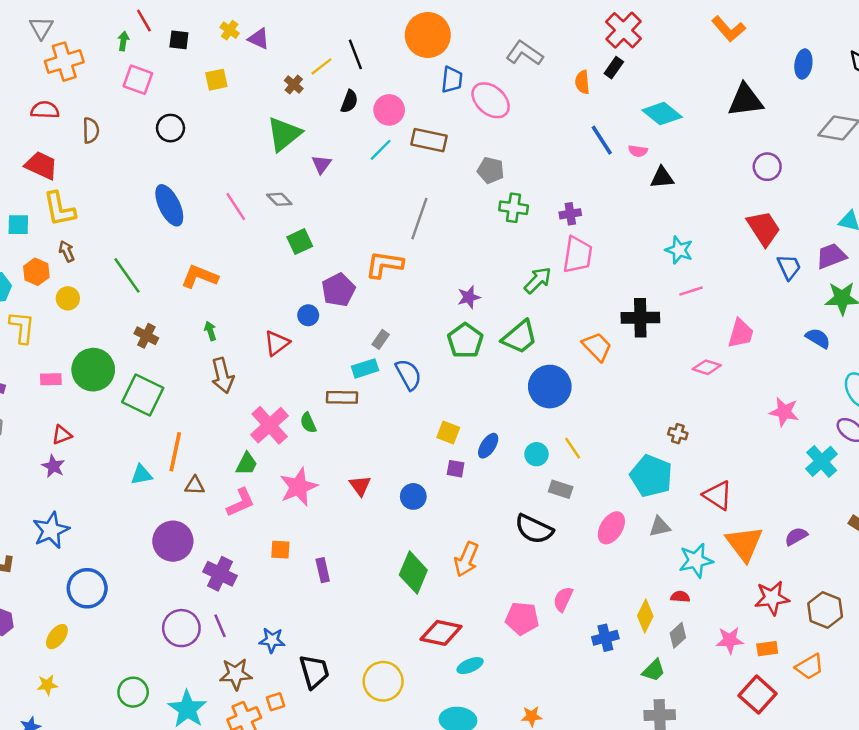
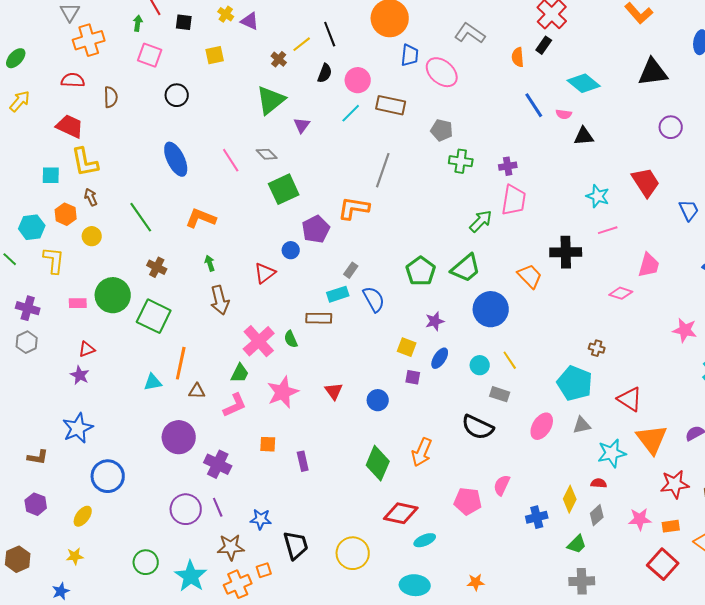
red trapezoid: (764, 228) -> (646, 182), moved
green square: (300, 242) -> (284, 189), size x1.4
purple star: (469, 297) -> (435, 321), moved

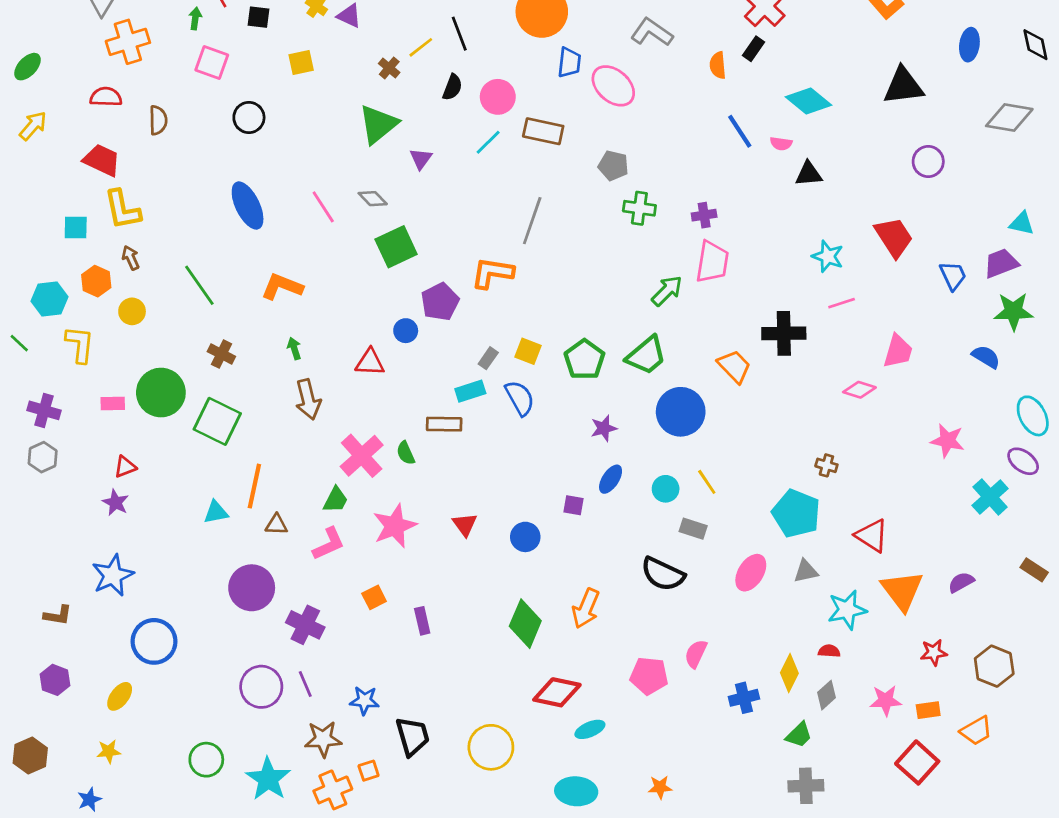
red triangle: (265, 273) -> (370, 362), turned 40
yellow square: (407, 347) -> (528, 351), moved
orange square: (268, 444) -> (374, 597), turned -30
red star: (675, 484) -> (934, 652), size x0.7

